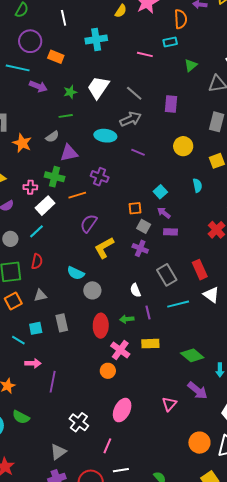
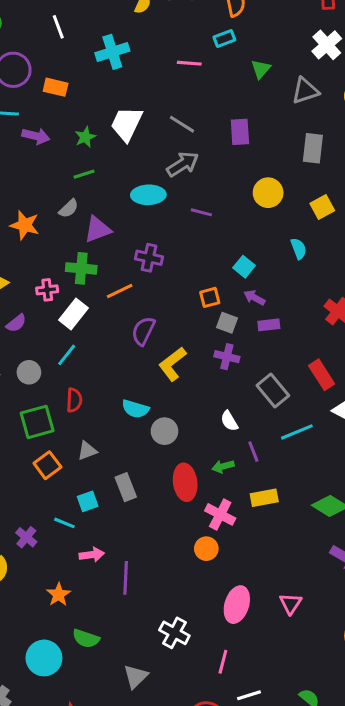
pink triangle: (169, 404) -> (291, 604), moved
gray triangle: (58, 452) -> (136, 677), moved

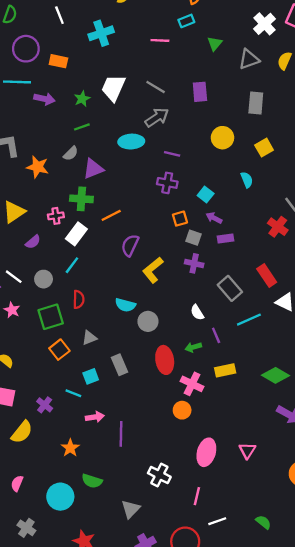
purple cross: (149, 258) -> (167, 183), moved

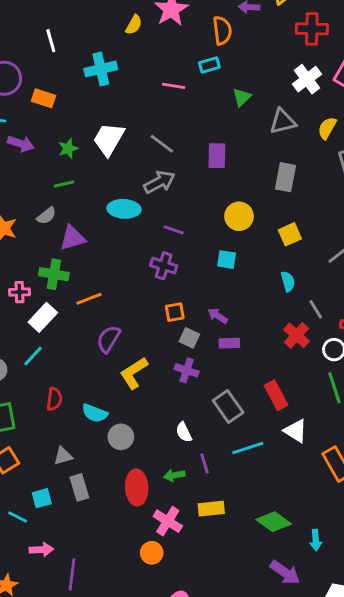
cyan semicircle: (247, 180) -> (288, 281), moved
cyan square: (206, 195) -> (227, 260), moved, turned -35
red semicircle: (79, 299) -> (54, 399), moved
gray triangle: (89, 338) -> (63, 456), moved

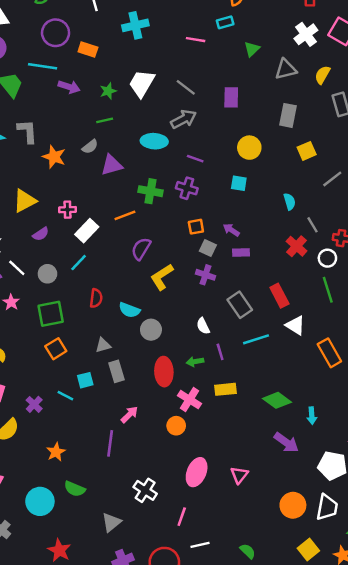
yellow square: (290, 234) -> (307, 151), moved
green cross: (54, 274) -> (151, 191), moved
pink arrow: (41, 550) -> (129, 415), moved, turned -42

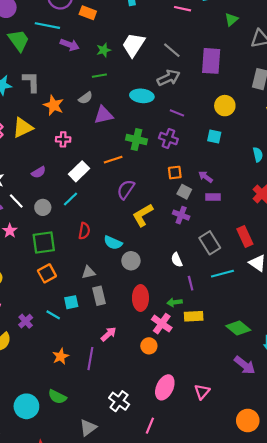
purple rectangle: (231, 97) -> (211, 61), size x1.4
yellow triangle: (25, 201) -> (23, 128), moved
pink cross: (68, 210) -> (63, 139), moved
green arrow: (195, 362) -> (175, 302), moved
orange star: (56, 452) -> (61, 356), moved

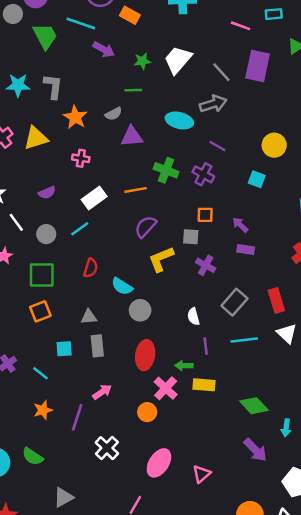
purple rectangle: (211, 61) -> (258, 66), moved
gray square: (184, 192) -> (191, 237), moved, turned -32
gray rectangle: (210, 243) -> (234, 302), turned 65
cyan line: (53, 315) -> (41, 373), moved
white cross: (119, 401) -> (107, 448), moved

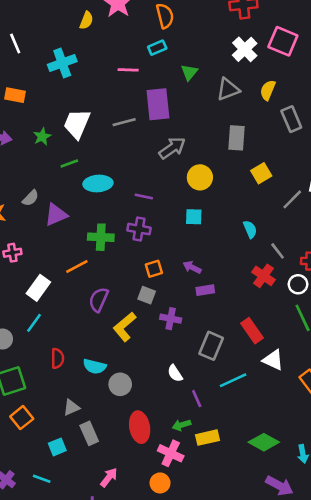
gray line: (221, 72) -> (124, 122), turned -45
green line: (133, 90) -> (69, 163), moved
gray arrow: (213, 104) -> (172, 148), moved
gray square: (191, 237) -> (147, 295), turned 35

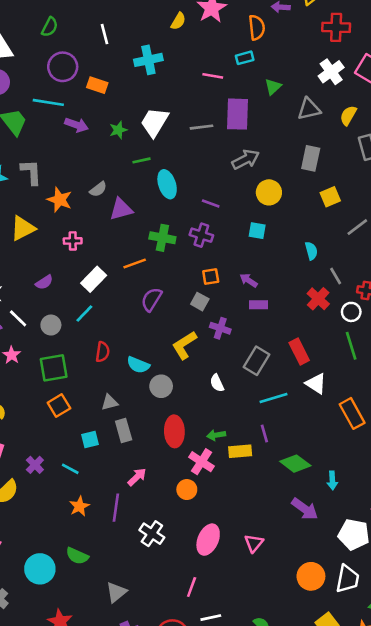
cyan ellipse: (98, 183) -> (167, 184), turned 68
yellow L-shape: (125, 327) -> (184, 345), moved
purple line: (197, 399) -> (264, 433), moved

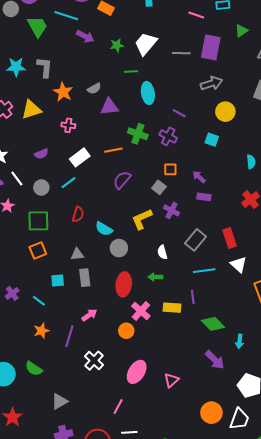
green arrow: (216, 435) -> (155, 277), moved

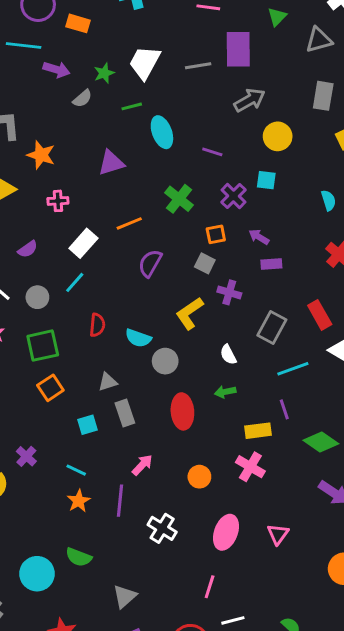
gray semicircle: (94, 89) -> (82, 99), moved
green cross: (138, 134) -> (179, 199), moved, turned 30
purple cross: (168, 136) -> (234, 196), moved, turned 30
cyan line: (39, 301) -> (76, 470), moved
pink cross: (141, 311) -> (250, 467), moved

